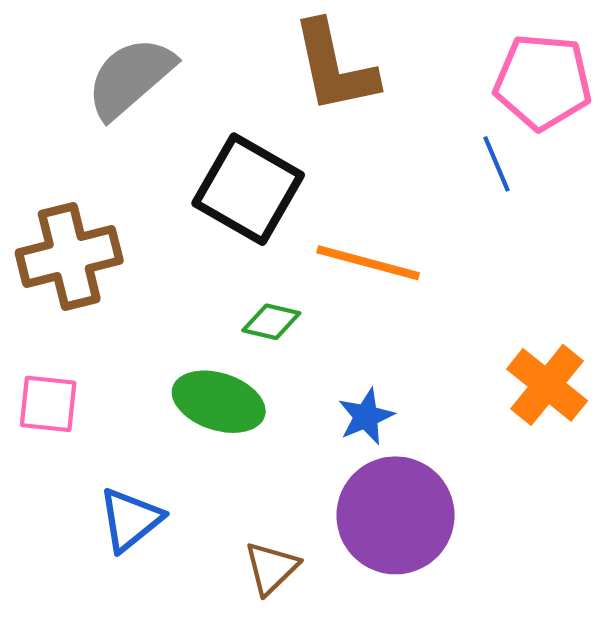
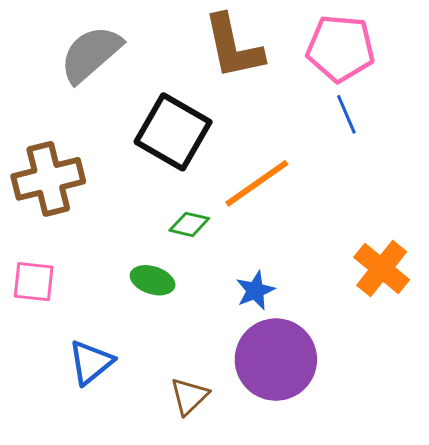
pink pentagon: (543, 82) -> (340, 48), moved
orange line: (368, 263) -> (257, 183), turned -50
green ellipse: (219, 402) -> (153, 280), size x0.7

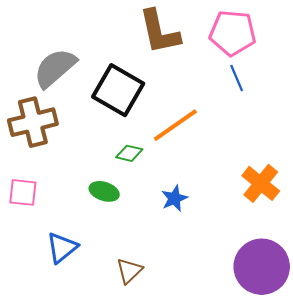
gray semicircle: (91, 54) -> (55, 68), moved
purple circle: (276, 360) -> (262, 267), moved

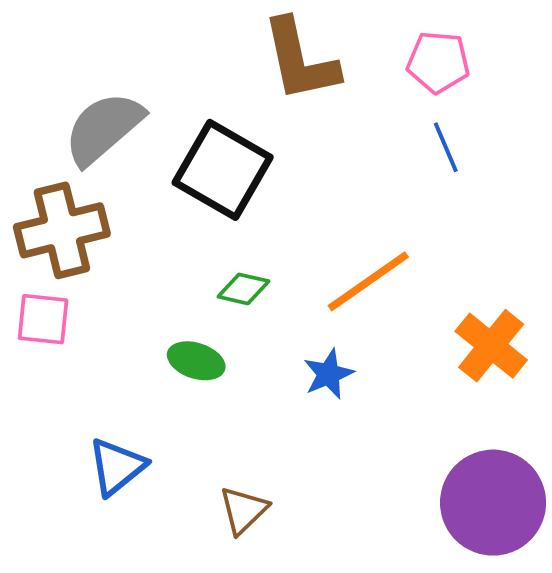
pink pentagon: (233, 33) -> (438, 62), size x0.7
orange line: (175, 125) -> (368, 281), moved
pink square: (23, 192) -> (43, 319), moved

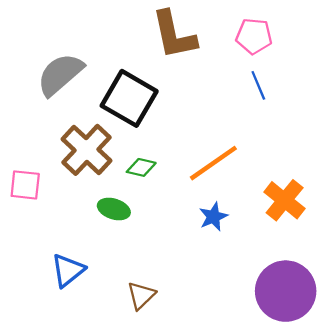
brown cross: (62, 230) -> (86, 150), moved, turned -33
blue star: (329, 374) -> (213, 217), moved

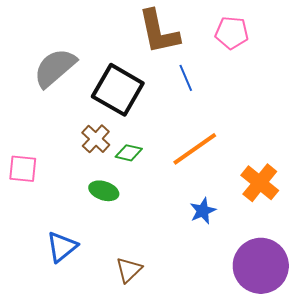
blue line: (258, 85) -> (186, 78), moved
brown cross: (86, 150) -> (96, 139), moved, size x0.6
blue star: (213, 217) -> (203, 211), moved

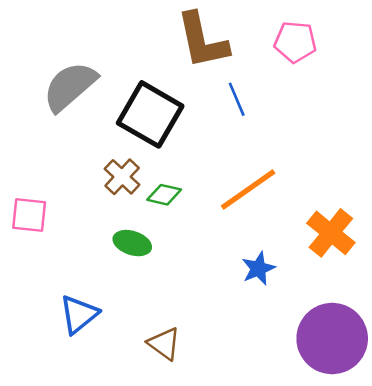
brown triangle: (129, 270) -> (164, 344), turned -40

